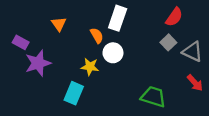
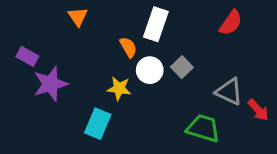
orange triangle: (59, 24) -> (78, 17), moved
gray square: (168, 42) -> (182, 67), moved
gray triangle: (193, 52) -> (229, 92), moved

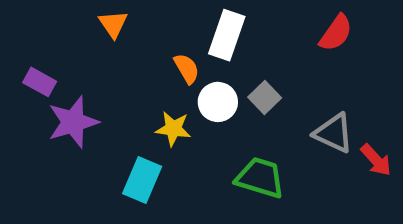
green trapezoid: (203, 128) -> (260, 178), moved

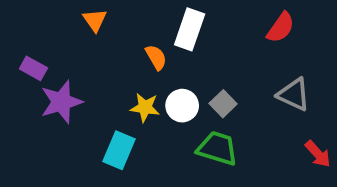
gray square: (265, 98) -> (223, 104), moved
white circle: (218, 102) -> (182, 106), moved
gray triangle: (334, 133) -> (294, 94), moved
red arrow: (376, 160) -> (318, 154), moved

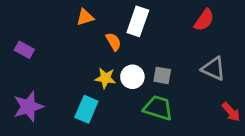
orange triangle: (95, 20) -> (85, 17), moved, turned 48
purple star: (61, 102) -> (28, 107), moved
gray square: (223, 104) -> (162, 75), turned -36

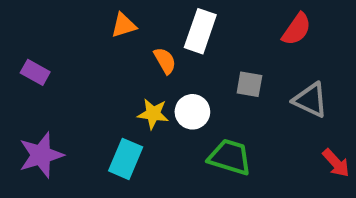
gray square: (162, 75) -> (249, 84), moved

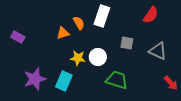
orange triangle: (124, 25) -> (63, 33), moved
orange semicircle: (165, 61) -> (79, 23), moved
purple star: (41, 155) -> (35, 79), moved

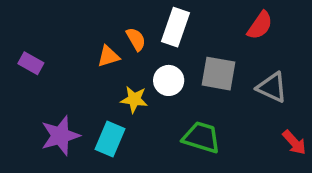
gray square: (127, 43) -> (219, 74), size x1.5
white circle: (98, 57) -> (169, 80), moved

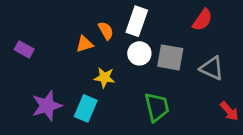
white circle: (169, 80) -> (139, 53), moved
green trapezoid: (201, 137) -> (157, 107), turned 60

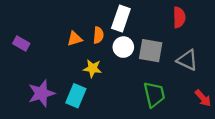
red semicircle: (202, 20) -> (179, 17), turned -36
orange semicircle: (106, 31) -> (98, 35), moved, turned 35
green trapezoid: (157, 107) -> (154, 95), moved

